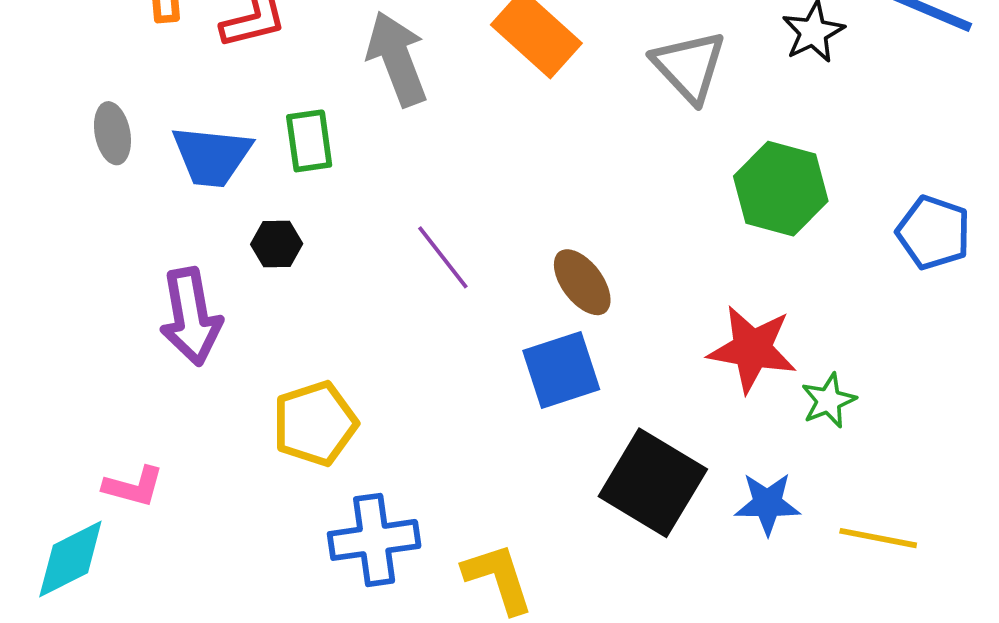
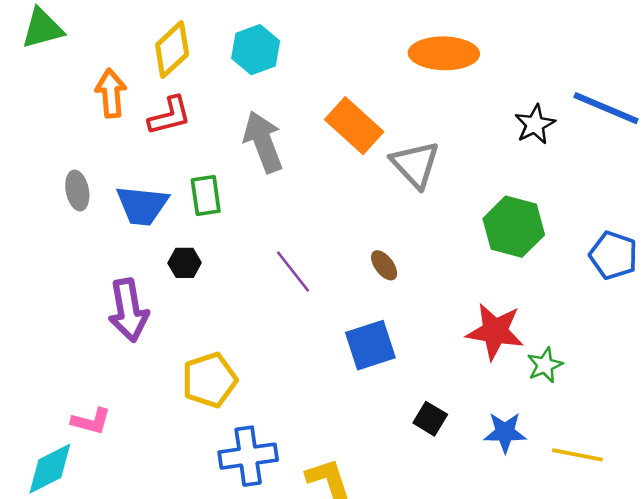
gray triangle: (689, 66) -> (415, 164), moved
brown ellipse: (582, 282) -> (384, 265), moved, size x0.7
black square: (653, 483) -> (430, 419), size x0.5

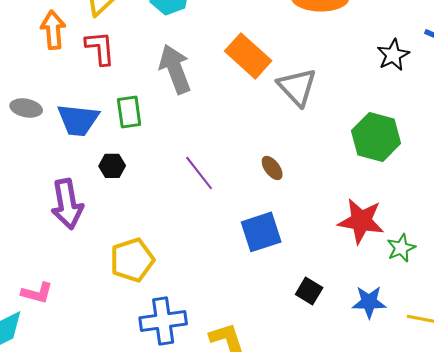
red L-shape: (170, 116) -> (100, 48), turned -81
gray ellipse: (77, 191) -> (26, 108), turned -68

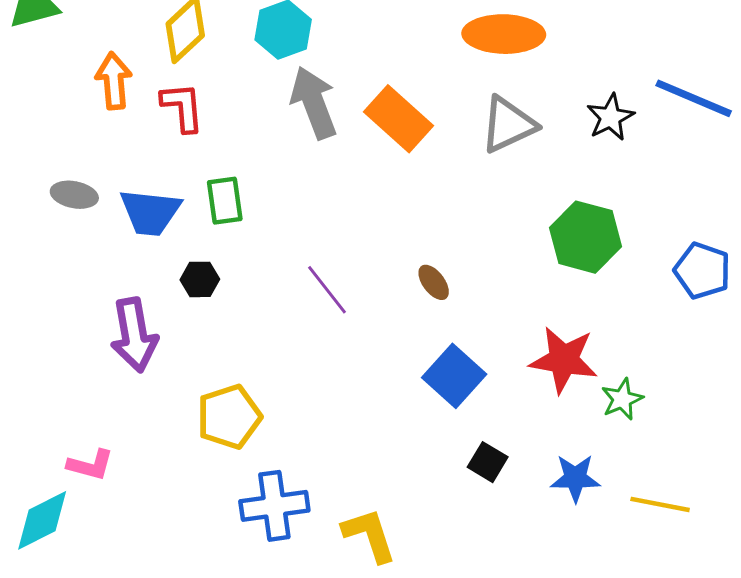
gray arrow: (175, 69) -> (314, 103), moved
gray triangle: (297, 87) -> (508, 125), moved, turned 48
blue square: (261, 232) -> (454, 376), moved, turned -30

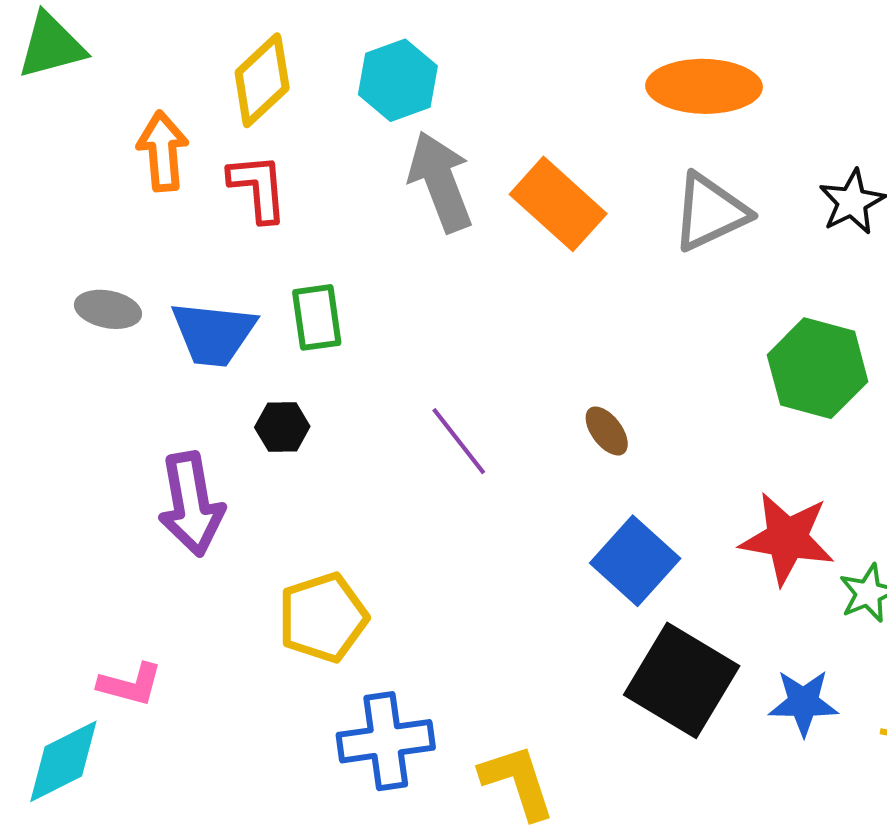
black square: (488, 462) -> (682, 680), size x2.0

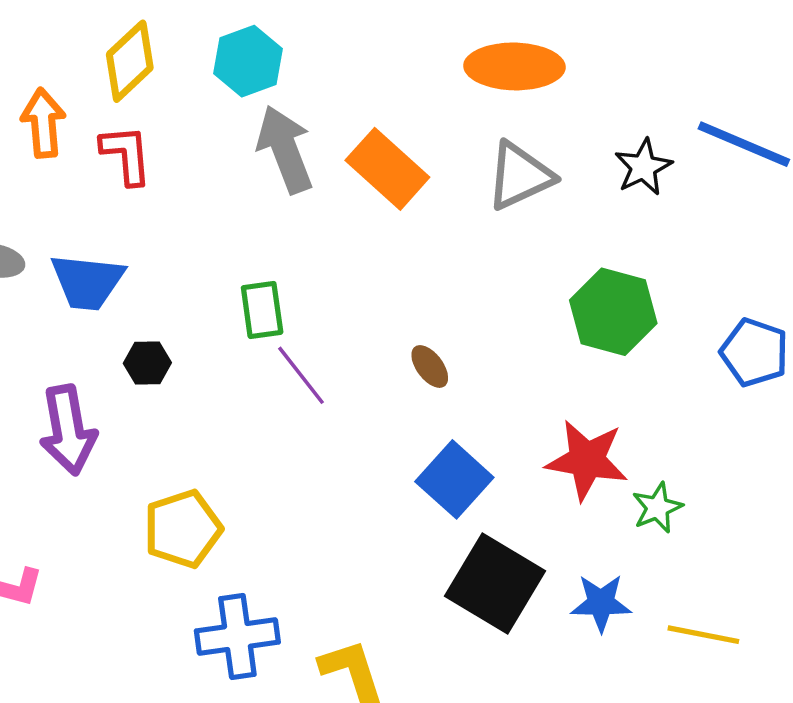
green rectangle: (317, 317) -> (262, 310), moved

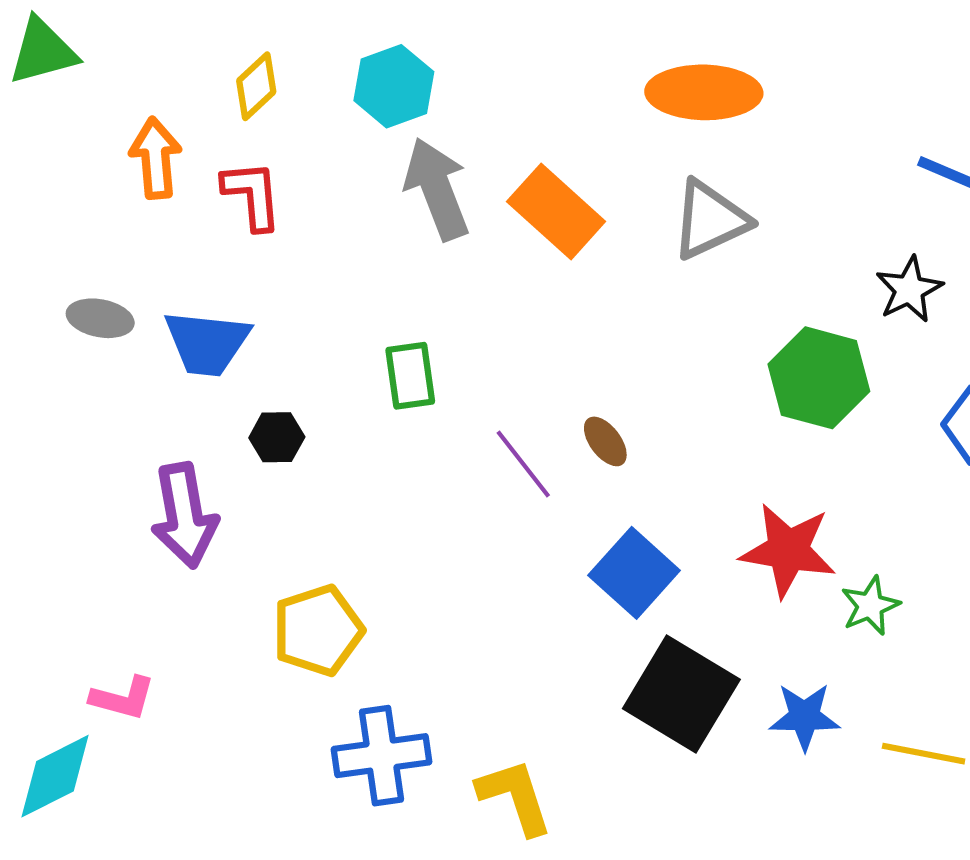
yellow diamond: (130, 61) -> (256, 86), size x0.7
black star: (643, 167) -> (909, 290), moved
purple line: (301, 375) -> (523, 464), moved

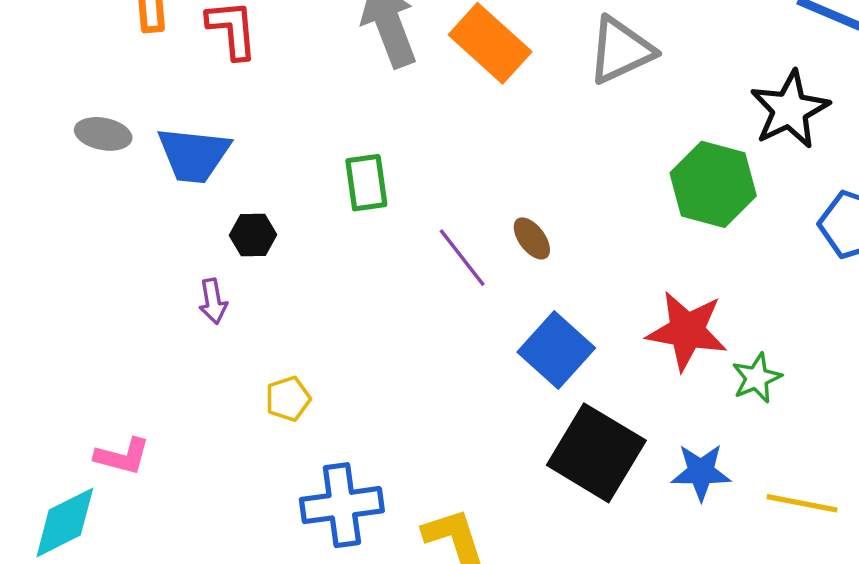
black star: (909, 290) -> (790, 110), size x1.4
purple arrow: (184, 515) -> (213, 301), moved, size x0.5
yellow pentagon: (318, 630) -> (288, 399), size x0.6

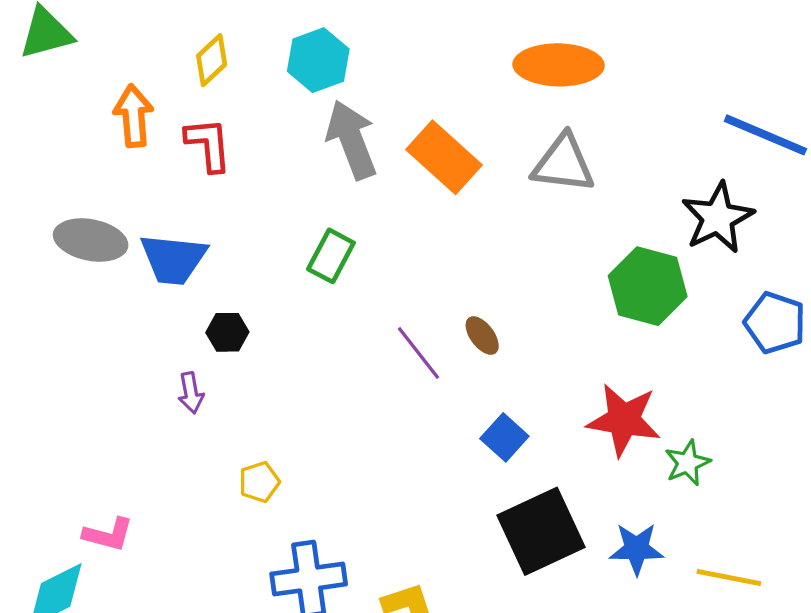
gray triangle: (621, 50) -> (563, 164), turned 32
gray ellipse: (103, 134) -> (91, 240), size x1.4
green rectangle: (366, 183) -> (331, 256), moved, turned 36
blue square: (556, 350) -> (504, 437), size x0.7
black square: (596, 453) -> (541, 531), turned 34

